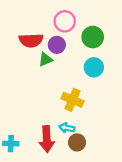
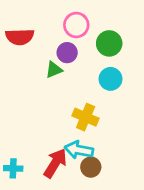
red semicircle: (31, 40) -> (20, 37), moved
cyan arrow: (67, 128) -> (79, 150), size x1.5
red arrow: (47, 139) -> (55, 163), turned -145

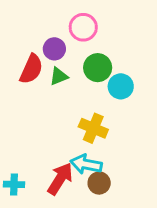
red semicircle: (20, 37) -> (31, 69), moved, turned -64
green circle: (109, 43) -> (98, 68), moved
purple circle: (67, 53) -> (54, 49), moved

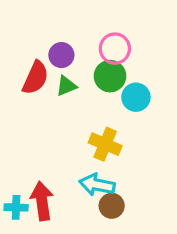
pink circle: (83, 27) -> (115, 49), moved
red arrow: (60, 179) -> (42, 201), moved, turned -40

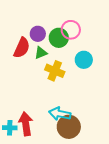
green circle: (110, 76) -> (59, 38), moved
yellow cross: (105, 144) -> (55, 71), moved
brown circle: (112, 206) -> (69, 127), size x1.5

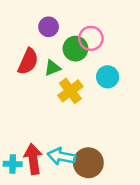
purple circle: (38, 34) -> (49, 27), moved
yellow cross: (55, 71) -> (70, 91), turned 30
cyan arrow: (60, 114) -> (61, 156), moved

